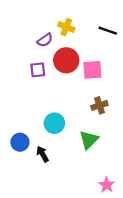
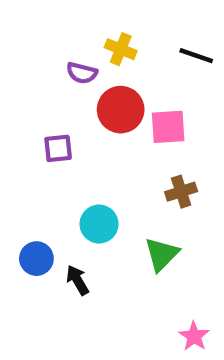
purple semicircle: (45, 40) -> (82, 73), turned 49
purple square: (38, 70) -> (58, 148), moved

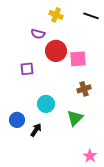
yellow cross: (121, 49) -> (56, 15), moved
black line: (196, 56) -> (91, 16), moved
black arrow: (77, 280) -> (36, 130), turned 64

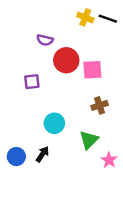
yellow cross: (56, 15) -> (85, 17), moved
blue circle: (17, 120) -> (16, 157), moved
pink star: (90, 156) -> (109, 160), moved

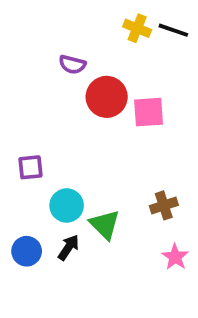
purple square: (32, 82) -> (30, 167), moved
brown cross: (100, 105) -> (164, 205), moved
cyan circle: (54, 123) -> (67, 205), moved
green triangle: (89, 140) -> (105, 225), moved, turned -30

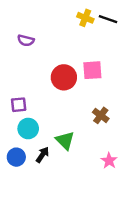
purple semicircle: (72, 64) -> (26, 40), moved
red circle: (107, 97) -> (64, 77), moved
cyan circle: (67, 205) -> (28, 129), moved
brown cross: (164, 205) -> (101, 115), moved, turned -35

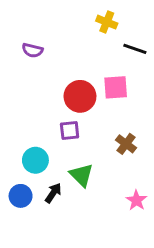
black line: (108, 19) -> (135, 49), moved
purple square: (19, 105) -> (70, 131), moved

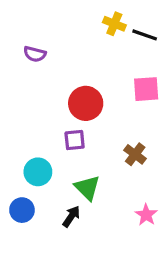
black line: (135, 49) -> (145, 35), moved
pink square: (116, 87) -> (146, 89), moved
black arrow: (53, 193) -> (71, 216), moved

